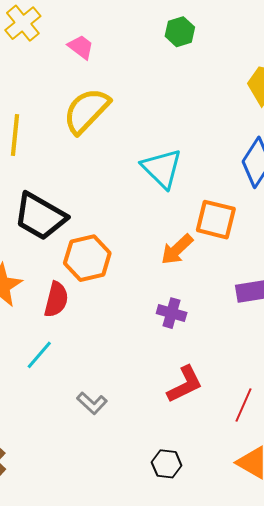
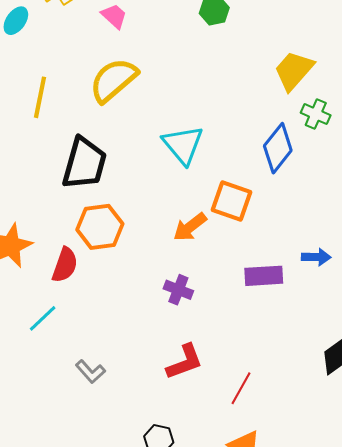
black trapezoid: (40, 216) -> (84, 163), moved, turned -110

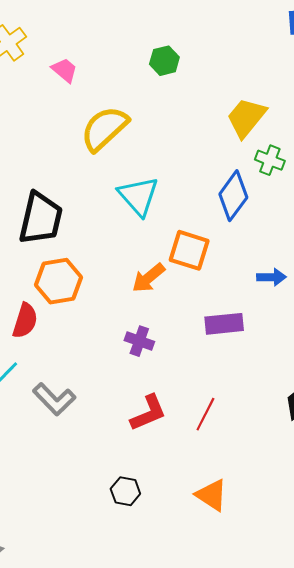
yellow semicircle: (113, 80) -> (104, 128), moved
blue arrow: (316, 257) -> (271, 277), moved
gray L-shape: (90, 372) -> (54, 399), moved, size x1.4
red line: (241, 388) -> (205, 414), moved

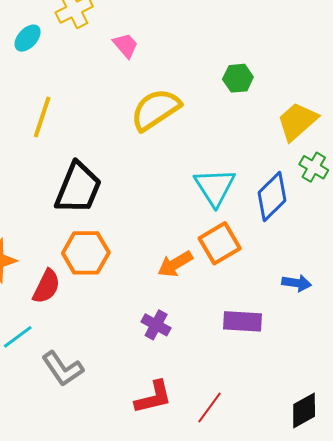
green hexagon: (164, 61) -> (238, 78), moved
cyan triangle: (138, 196) -> (215, 187), moved
orange square: (189, 250) -> (220, 243), turned 33

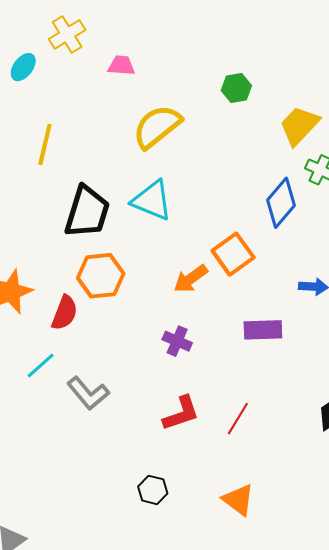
pink trapezoid: (126, 45) -> (121, 66), turned -40
cyan triangle: (215, 187) -> (152, 200), moved, turned -30

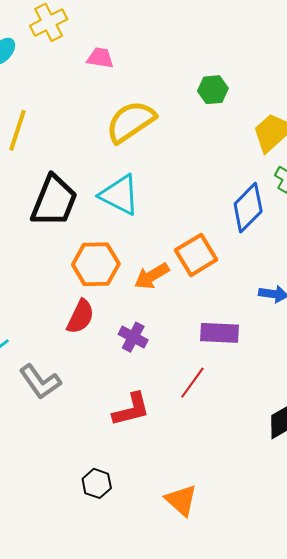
orange hexagon: (101, 276) -> (96, 264), moved
red semicircle: (65, 313) -> (80, 317), moved
red line: (238, 419) -> (192, 383), moved

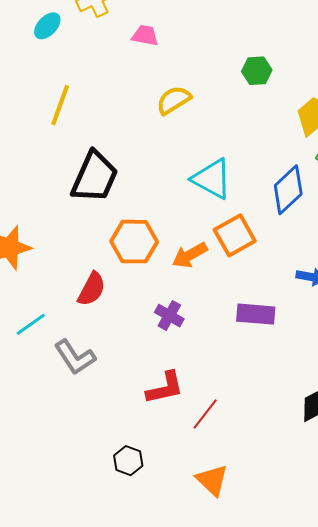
yellow semicircle: (131, 122) -> (174, 100), size x0.7
cyan triangle: (120, 195) -> (212, 179), moved
red semicircle: (80, 317) -> (92, 289), moved
red line: (192, 383) -> (205, 414), moved

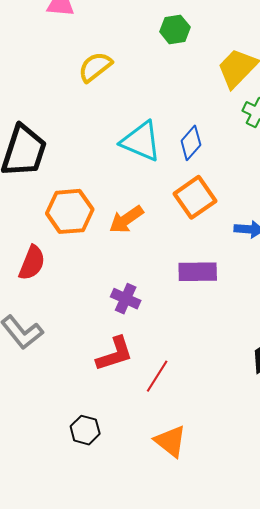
blue diamond: (288, 190) -> (191, 143), moved, size x0.7
orange square: (235, 235) -> (195, 197), moved
purple cross: (169, 316) -> (126, 299), moved

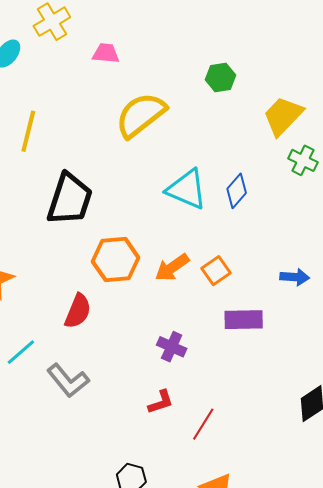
yellow semicircle: (95, 67) -> (141, 115), size x1.5
orange square: (195, 197) -> (216, 271), moved, size x0.7
red L-shape: (115, 354) -> (161, 402), size x0.7

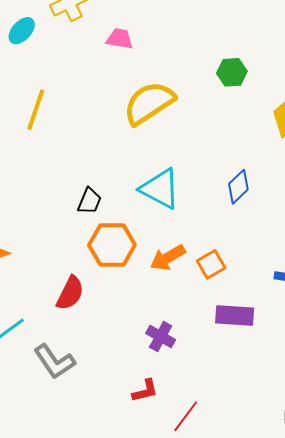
cyan triangle: (187, 189) -> (160, 189), moved
black trapezoid: (70, 199) -> (89, 201), moved, size x0.5

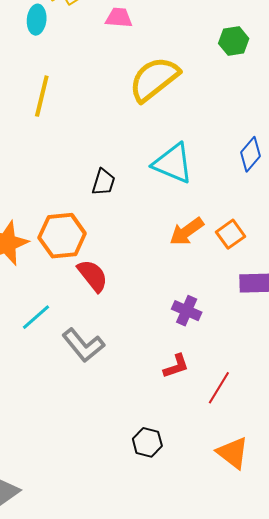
cyan ellipse: (22, 31) -> (37, 20), moved, turned -32
orange hexagon: (112, 245) -> (62, 236), moved
red semicircle: (70, 293) -> (93, 276), turned -60

